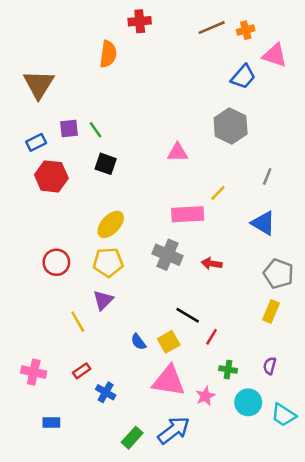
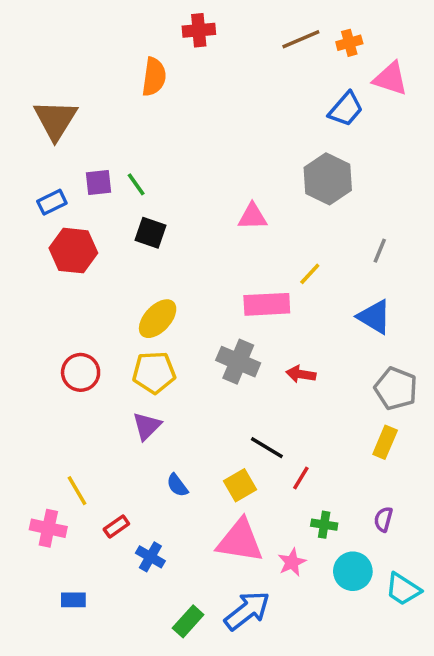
yellow line: (78, 322) -> (77, 491), moved
blue semicircle: (138, 342) -> (177, 485), moved

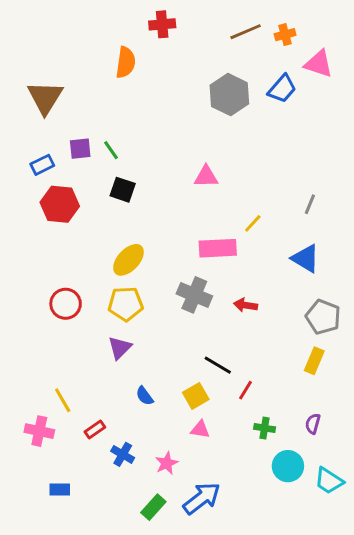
gray hexagon: (328, 179) -> (229, 95), moved
pink triangle: (240, 541) -> (200, 430), moved, size x0.5
pink star: (292, 562) -> (167, 463), moved

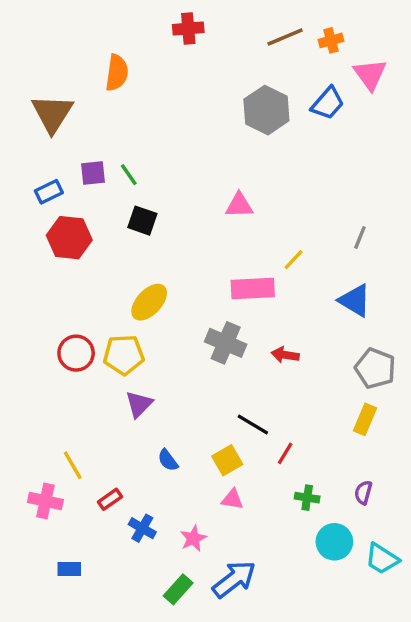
orange semicircle: (126, 62) -> (117, 73), moved
pink triangle: (319, 64) -> (370, 74), turned 36
yellow pentagon: (126, 304) -> (124, 355), moved

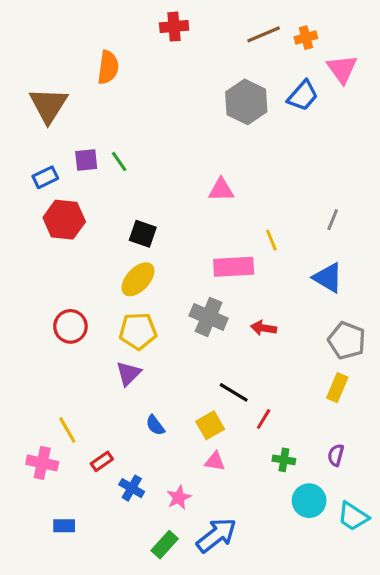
black square: (142, 221) -> (143, 234), moved
yellow line: (294, 260) -> (271, 240), turned -65
yellow pentagon: (124, 355) -> (138, 331), moved

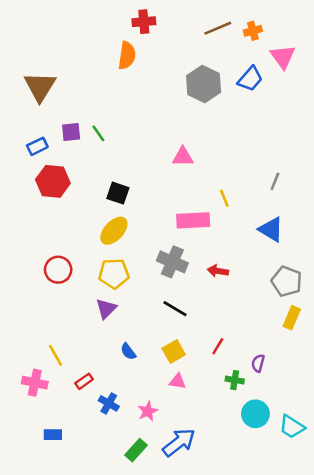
orange semicircle: (108, 67) -> (127, 55), moved
yellow rectangle: (337, 388) -> (292, 318), moved
black line: (234, 392) -> (175, 309), moved
purple semicircle: (336, 455) -> (258, 363), moved

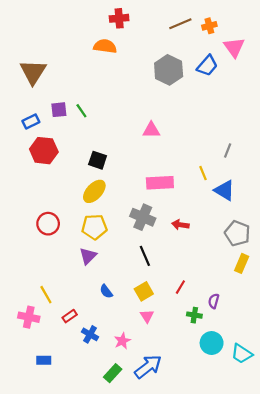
orange semicircle: (127, 55) -> (105, 46), turned -90
yellow line: (224, 198) -> (203, 173), moved
black line: (175, 309) -> (145, 256), turned 36
pink triangle: (178, 381) -> (147, 316), turned 48

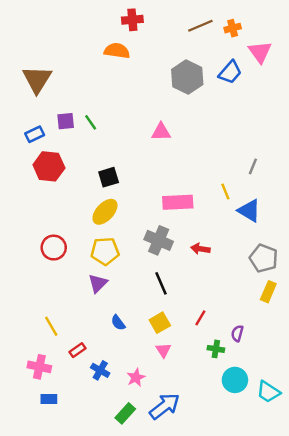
pink triangle: (151, 130) -> (161, 132), moved
black square: (98, 160) -> (109, 177), turned -36
pink cross: (29, 317) -> (39, 367), moved

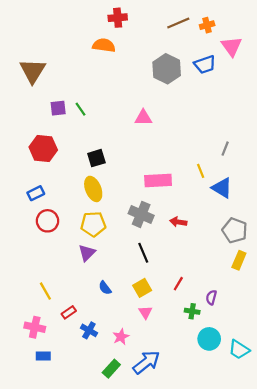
blue trapezoid: (230, 72) -> (205, 65), turned 30
blue rectangle: (35, 134) -> (36, 193), moved
yellow ellipse: (105, 212) -> (93, 189), turned -65

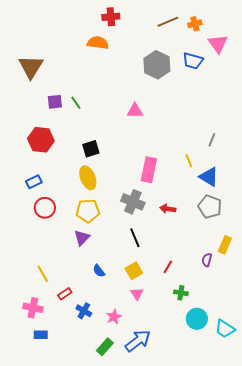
blue trapezoid: (205, 65) -> (193, 61), turned 35
pink rectangle: (158, 180) -> (149, 170), turned -75
gray pentagon: (235, 230) -> (210, 207), moved
purple semicircle: (211, 297) -> (207, 260), moved

